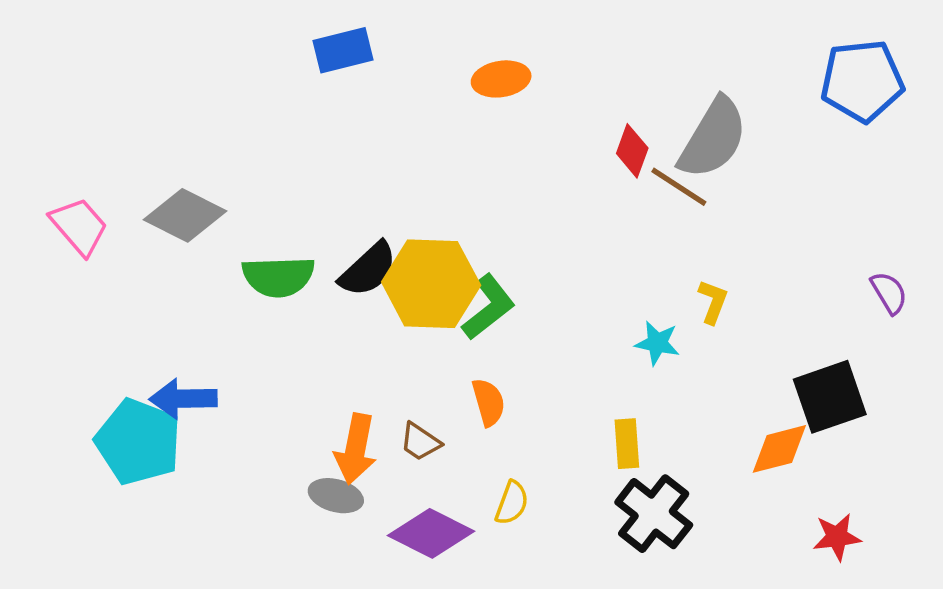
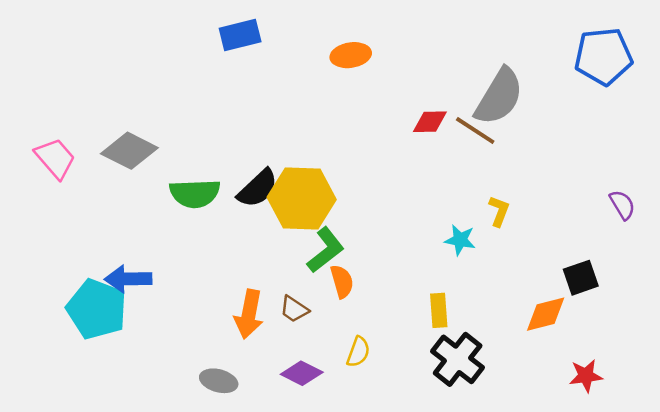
red diamond: (632, 151) -> (430, 122), moved, turned 69
green L-shape: (488, 307) -> (326, 250), moved
black square: (830, 397) -> (581, 278), size x0.7
gray ellipse: (336, 496) -> (219, 381), moved
purple diamond: (431, 533) -> (302, 373), size x0.7

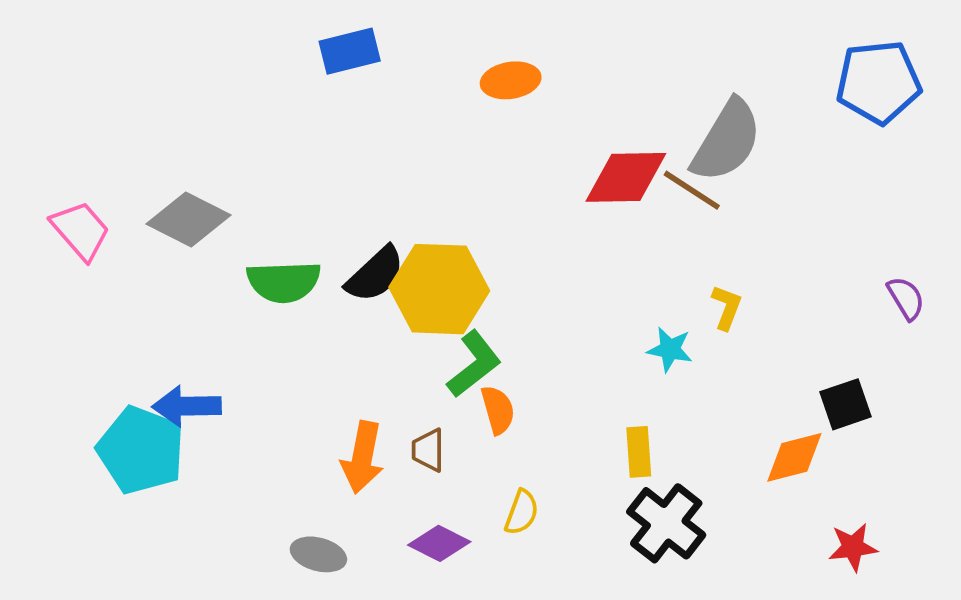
red diamond: (430, 122) -> (626, 177), size x1.6
brown trapezoid: (294, 309) -> (428, 450), turned 56

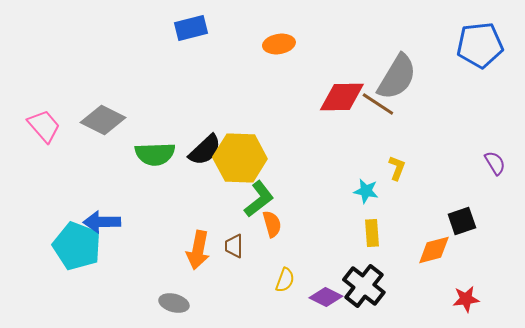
yellow rectangle: (639, 452) -> (372, 233), moved
purple diamond: (439, 543) -> (326, 297), moved

